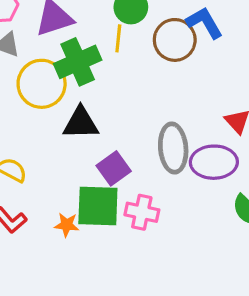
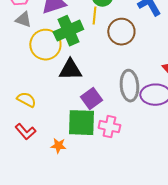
brown circle: (175, 40) -> (121, 32), moved
orange star: (67, 225) -> (58, 146), moved

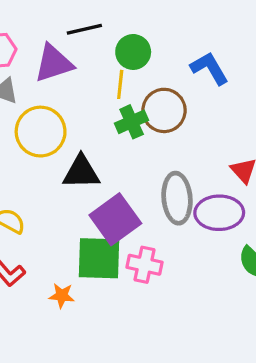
green cross: (68, 31) -> (132, 122), moved, size x0.7
purple square: (91, 99) -> (115, 219), size x1.4

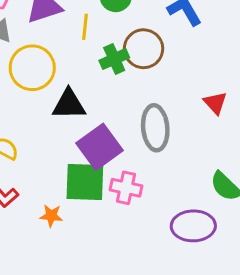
yellow line: (120, 84) -> (85, 27), moved
purple ellipse: (219, 213) -> (193, 226), moved

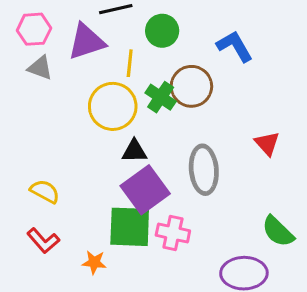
green cross: (114, 59) -> (161, 97), turned -32
yellow circle: (32, 68) -> (113, 106), moved
black triangle: (69, 104) -> (134, 151), moved, size x0.7

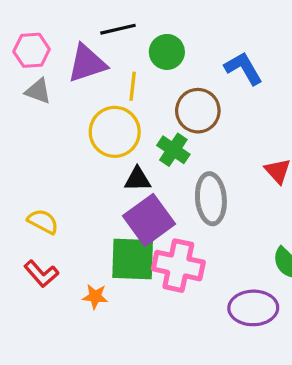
green cross: (161, 97) -> (173, 150), moved
pink cross: (173, 233) -> (178, 266), size x1.4

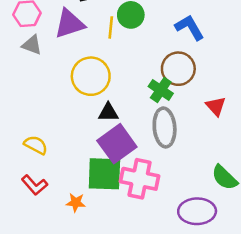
yellow line: (133, 86) -> (111, 27), moved
brown circle: (198, 111) -> (178, 69), moved
green cross: (173, 150) -> (161, 90), moved

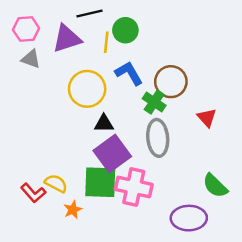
blue L-shape: (190, 27) -> (129, 73), moved
yellow semicircle: (36, 145) -> (56, 183), moved
orange star: (76, 203) -> (73, 210), turned -30

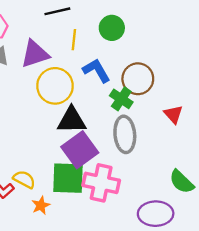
green circle: (125, 30) -> (112, 28), moved
purple triangle: (67, 39) -> (35, 54), moved
black triangle: (104, 124) -> (72, 120), size x1.5

